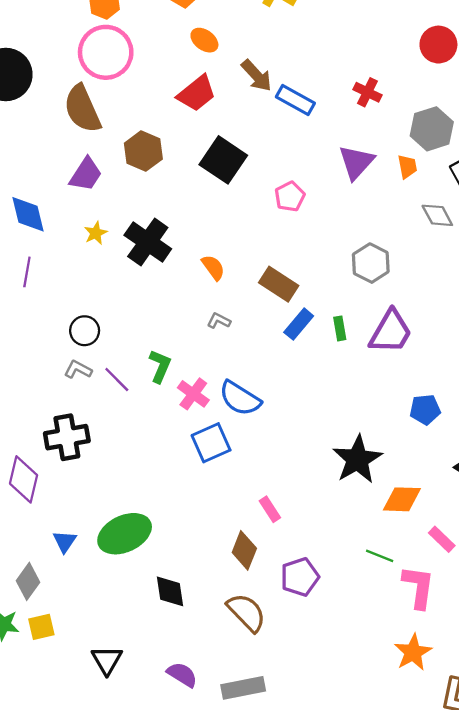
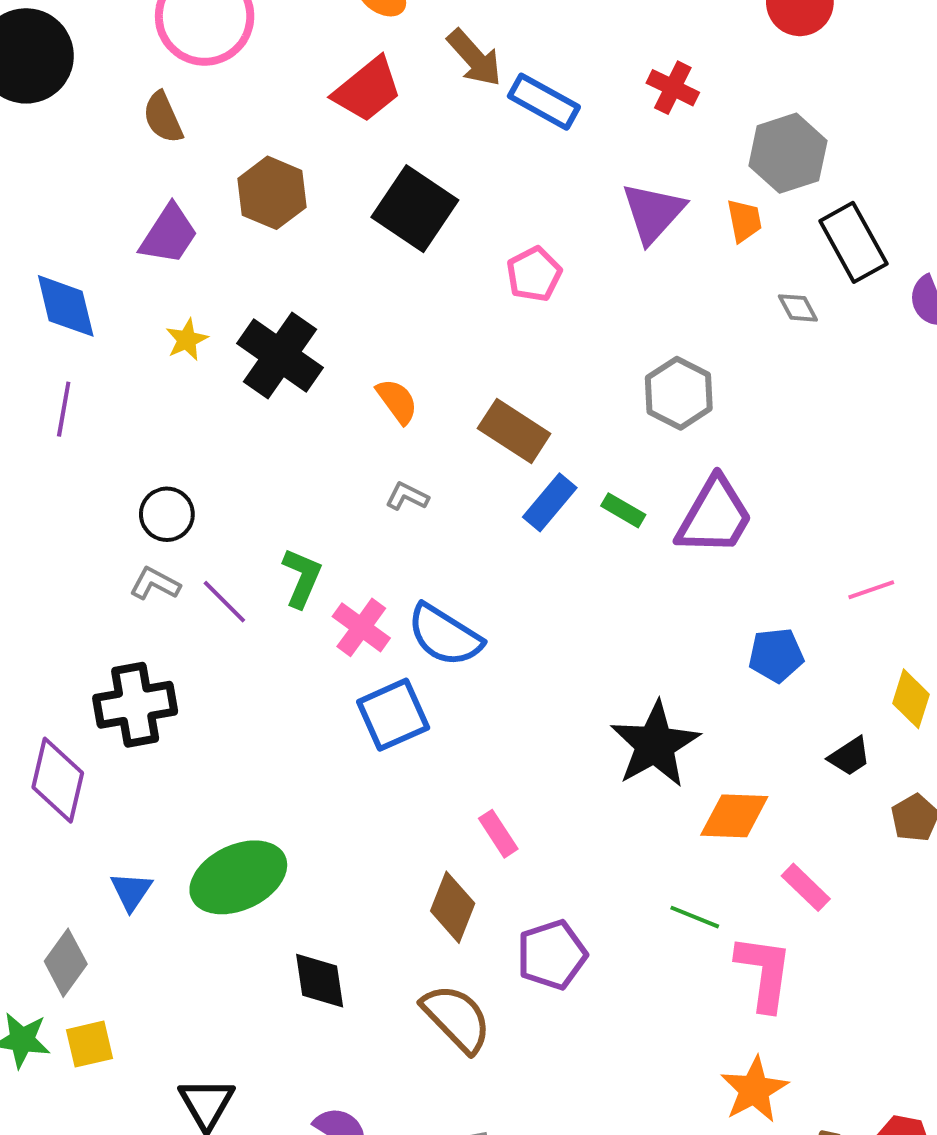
brown semicircle: (82, 109) -> (163, 117), size x0.6
gray diamond: (437, 215) -> (798, 308), size x0.7
green rectangle: (340, 328) -> (623, 510), turned -50

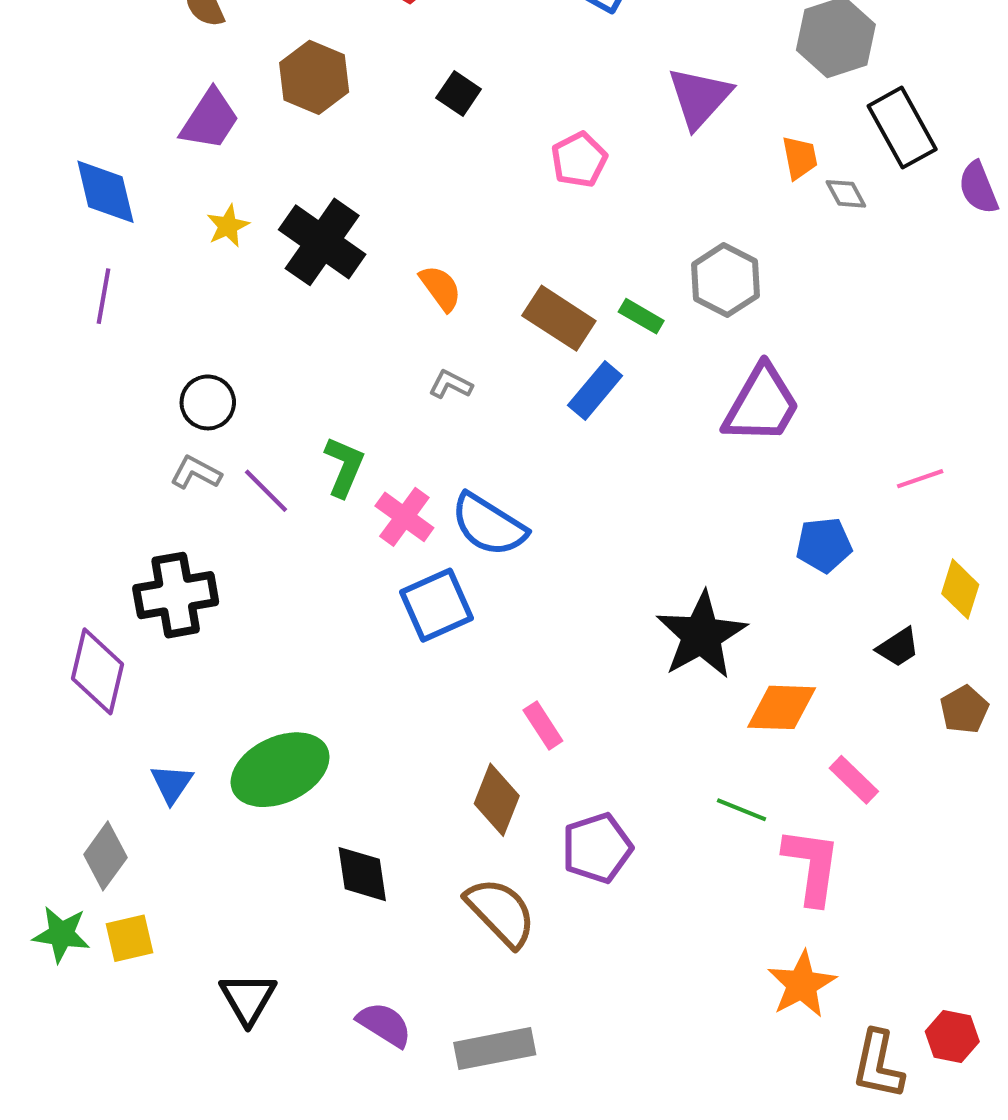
black square: (415, 209) -> (459, 93), size x0.5
orange trapezoid: (744, 221) -> (800, 158), moved
green rectangle: (623, 510) -> (641, 316), moved

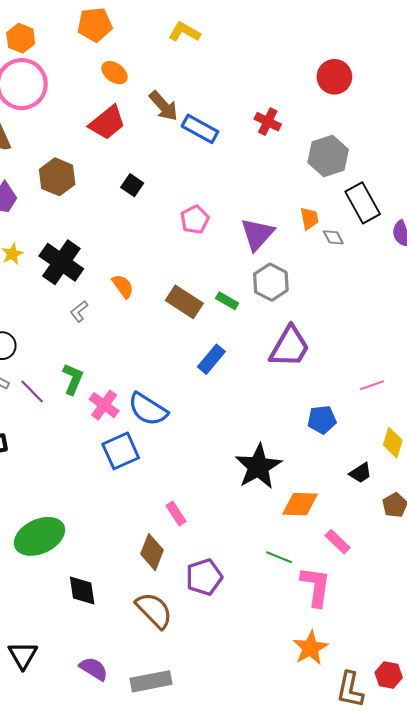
purple triangle: (699, 97) -> (257, 234), moved
gray L-shape: (451, 384) -> (79, 311), moved, turned -65
blue rectangle: (595, 390) -> (211, 359), moved

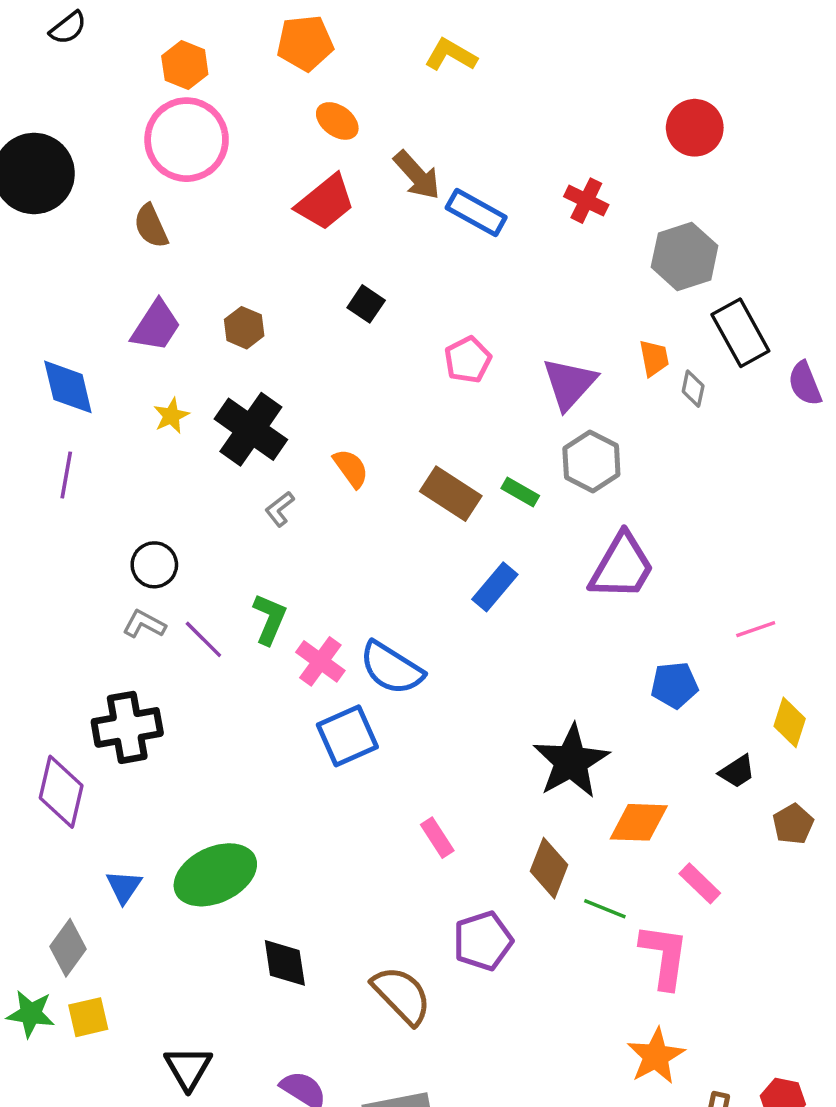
brown hexagon: (57, 177) -> (244, 328), moved, size x0.7
gray diamond: (333, 237) -> (693, 389), turned 40
brown diamond: (152, 552) -> (549, 868), moved

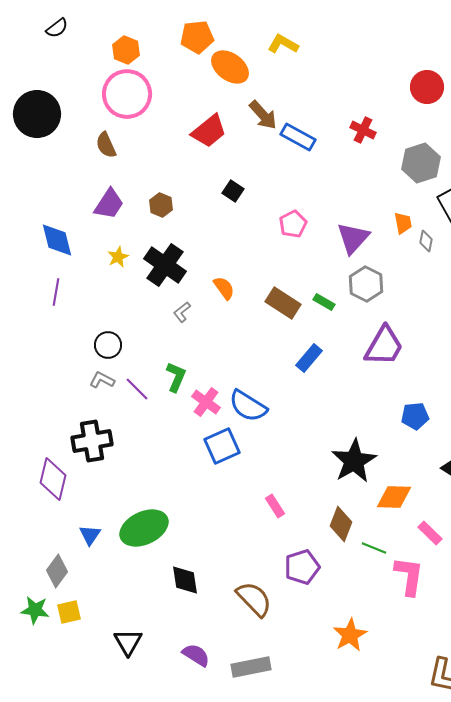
orange ellipse: (337, 121) -> (230, 67), moved, size x1.5
orange star: (656, 1056) -> (350, 635), moved

